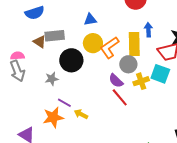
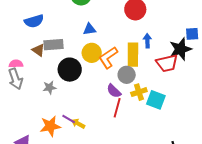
cyan square: (160, 74) -> (156, 100), moved
red line: (120, 97) -> (117, 108), turned 54
purple line: (64, 103) -> (69, 119), moved

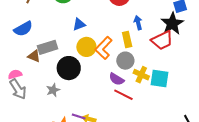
yellow rectangle: (133, 55) -> (127, 39), size x0.7
yellow cross: (139, 92) -> (141, 75), turned -35
red line: (117, 108) -> (123, 95), turned -66

